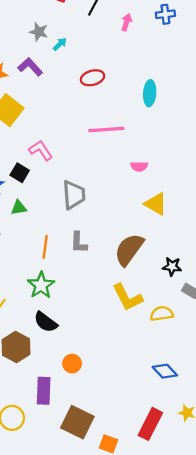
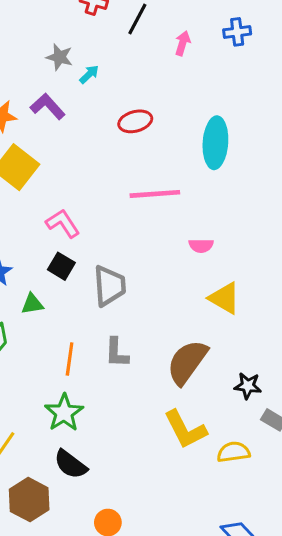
cyan ellipse: (150, 93) -> (215, 143), size x1.4
black square: (20, 173) -> (61, 266), moved

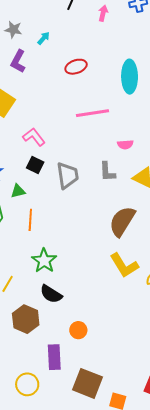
gray star: (59, 57) -> (13, 30), moved
purple L-shape: (48, 106) -> (18, 61), turned -105
gray L-shape: (117, 353) -> (107, 172), moved
orange line: (70, 359) -> (30, 220), moved

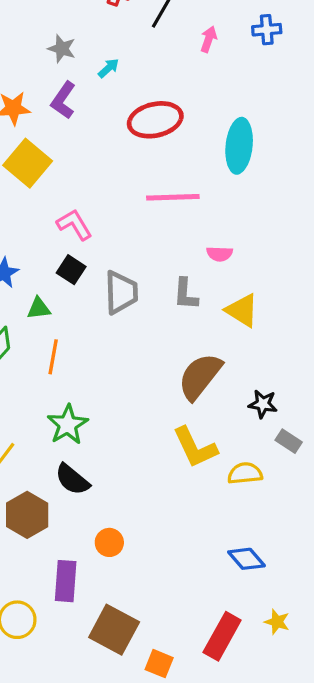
red ellipse: (76, 67) -> (155, 120), size x1.5

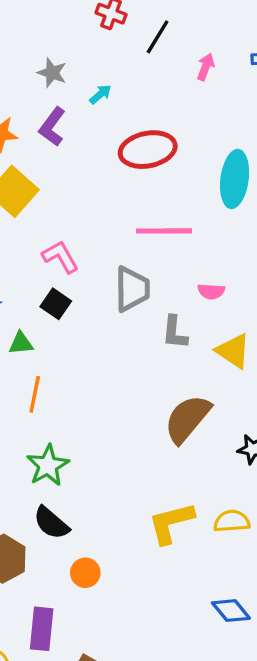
gray trapezoid: (121, 292) -> (132, 289), moved
yellow L-shape: (195, 447) -> (171, 523), moved, turned 99
orange circle: (109, 542) -> (85, 573), moved

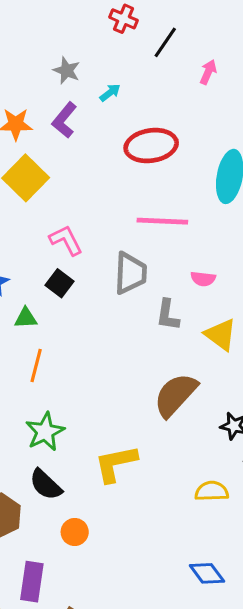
yellow L-shape: (171, 523) -> (116, 464), moved

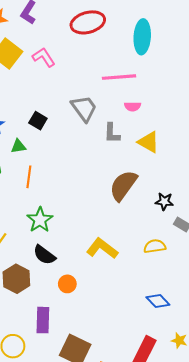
pink line: (162, 221) -> (119, 77), moved
pink L-shape: (66, 240) -> (44, 57), moved
gray trapezoid: (130, 273) -> (84, 108), turned -32
yellow L-shape: (116, 464) -> (102, 248), moved, turned 56

